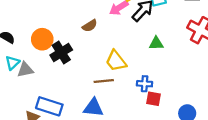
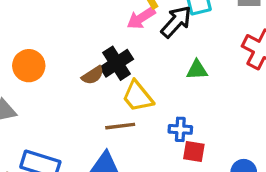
brown semicircle: (90, 26) -> (93, 75), moved
black cross: (61, 53) -> (117, 63), moved

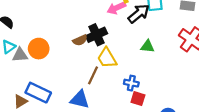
orange circle: (29, 66) -> (39, 49), moved
brown line: (120, 126) -> (93, 75), turned -66

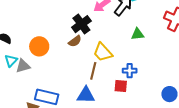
black cross: (97, 35) -> (81, 24), moved
orange circle: (39, 49) -> (39, 46), moved
red square: (138, 99) -> (121, 86), moved

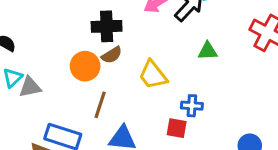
black cross: (81, 24) -> (107, 26), moved, turned 30
orange circle: (39, 46) -> (85, 66), moved
brown line: (93, 71) -> (100, 105), moved

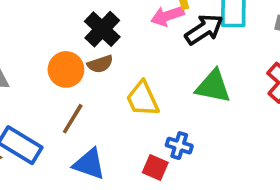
black cross: (107, 26) -> (102, 29), turned 32
green triangle: (208, 51) -> (213, 86), size x1.5

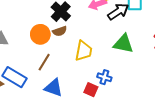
yellow trapezoid: (143, 99) -> (84, 51), turned -145

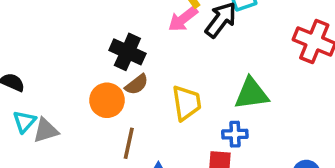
green triangle: (123, 44) -> (251, 94), moved

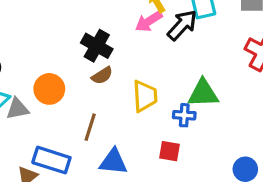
orange circle: (107, 100) -> (49, 89), moved
blue cross: (235, 134) -> (184, 115), moved

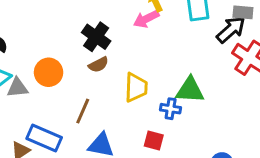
black arrow: (182, 25) -> (231, 30), moved

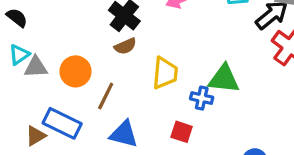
orange circle: (49, 72) -> (75, 71), moved

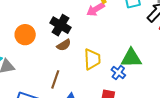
orange circle: (75, 71) -> (25, 35), moved
blue cross: (202, 98) -> (118, 72), turned 32

